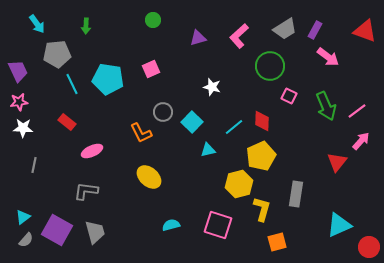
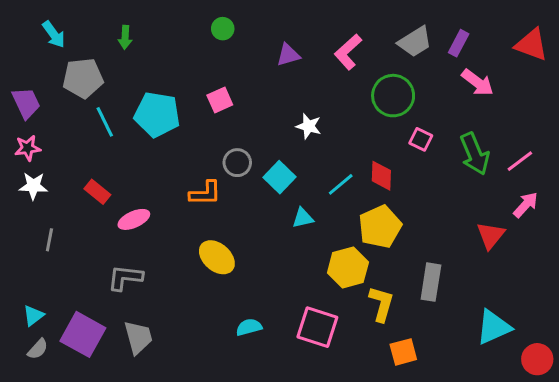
red rectangle: (67, 122) -> (97, 192), moved
orange L-shape: (141, 133) -> (205, 193), turned -65

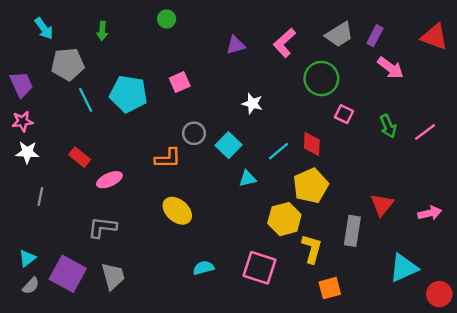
green circle: (223, 29) -> (167, 19), moved
green arrow: (475, 154) -> (388, 126), size x0.7
pink arrow: (526, 205) -> (430, 213), moved, turned 35
red triangle: (491, 235) -> (382, 205), moved

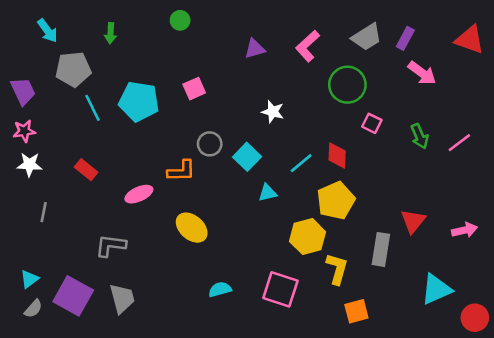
pink ellipse: (109, 180) -> (139, 194), moved

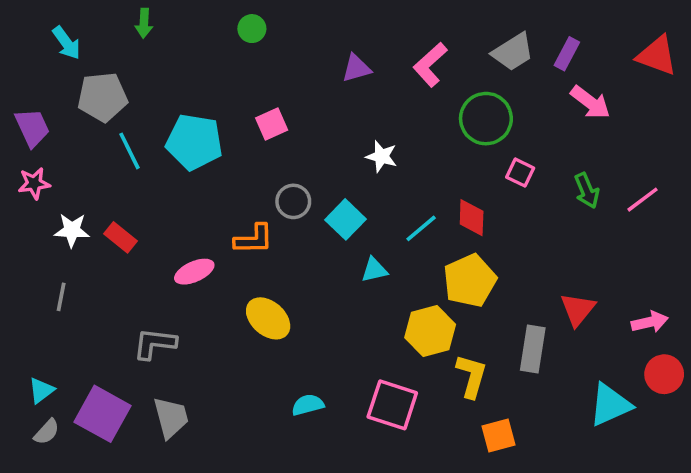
green arrow: (111, 33) -> (144, 23), moved
white star: (29, 164) -> (72, 230), moved
red circle: (475, 318) -> (664, 374), moved

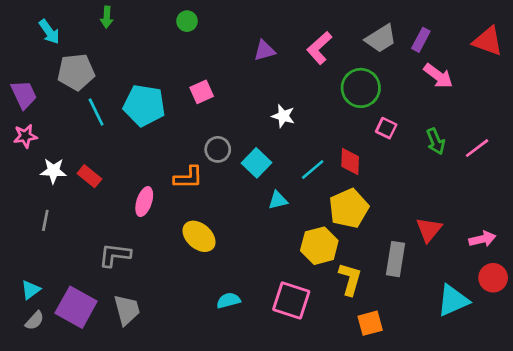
pink ellipse: (194, 272) -> (144, 202), turned -48

